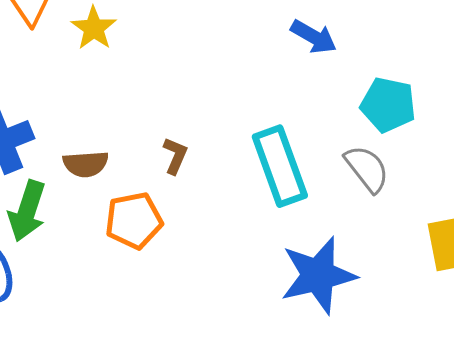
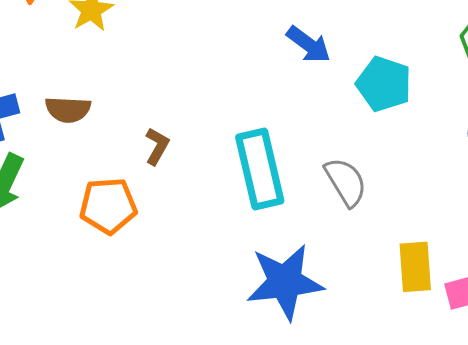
cyan pentagon: (388, 105) -> (384, 84), moved
brown semicircle: (86, 164) -> (68, 110), moved

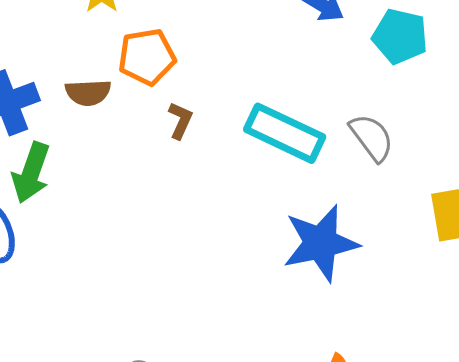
cyan rectangle: (260, 169) -> (285, 133), turned -46
orange pentagon: (108, 206) -> (147, 57), moved

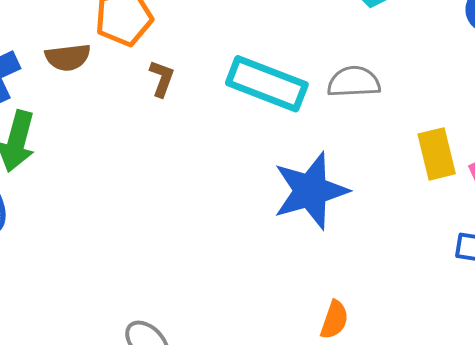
gray semicircle: (372, 138) -> (354, 82), turned -52

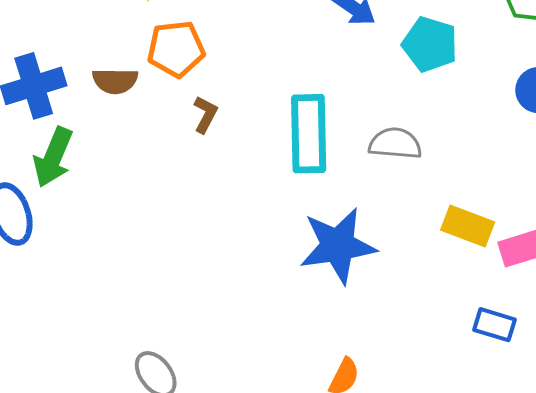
cyan rectangle: (267, 84) -> (309, 134), turned 60
yellow rectangle: (437, 154) -> (468, 226), turned -63

